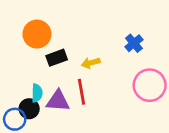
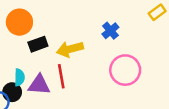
yellow arrow: (91, 63) -> (70, 49), size x1.5

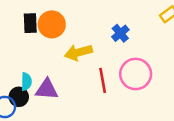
orange circle: (19, 22) -> (52, 24), moved
black rectangle: (38, 44) -> (30, 23), moved, turned -72
red line: (61, 76) -> (103, 80), moved

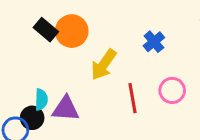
black rectangle: (30, 23) -> (46, 30), turned -48
yellow arrow: (78, 52) -> (104, 65), turned -40
pink circle: (136, 74) -> (172, 90), size x0.7

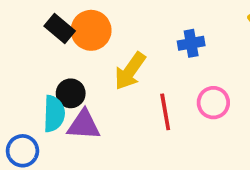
blue cross: (154, 42) -> (191, 43), turned 30
cyan semicircle: (41, 100) -> (54, 114), size x1.4
black circle: (32, 118) -> (71, 93), moved

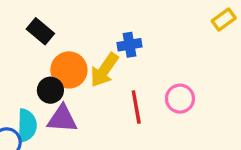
orange circle: (91, 30) -> (69, 70), moved
blue cross: (191, 43) -> (130, 45), moved
cyan semicircle: (54, 114) -> (27, 126), moved

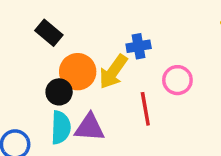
pink circle: (180, 99) -> (177, 80), moved
purple triangle: (62, 119) -> (89, 127), moved
cyan semicircle: (27, 126) -> (61, 127), moved

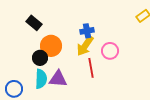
yellow arrow: (113, 72) -> (85, 46), moved

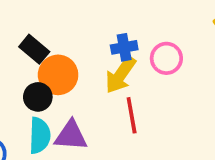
black rectangle: (34, 23) -> (34, 49), moved
pink circle: (110, 51) -> (166, 58), moved

